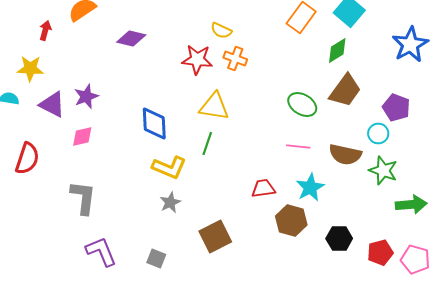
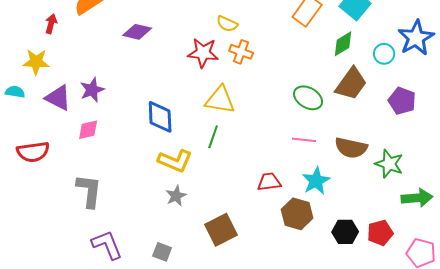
cyan circle: (378, 134) -> (384, 54), moved
red semicircle: (27, 158) -> (33, 152), turned 64
red pentagon: (380, 252) -> (380, 233), moved

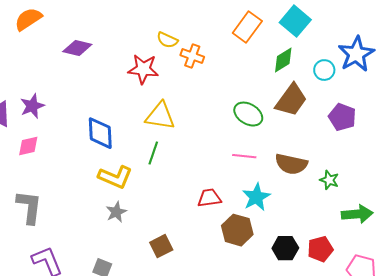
orange cross: (241, 52) -> (192, 56), moved
green star: (389, 164) -> (329, 180), size x0.7
brown square: (221, 230) -> (161, 246), size x0.7

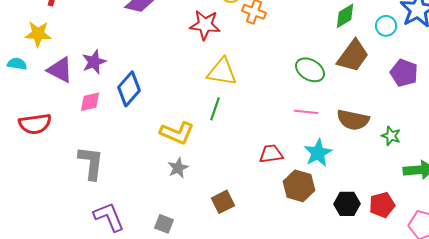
blue diamond: (100, 133) -> (129, 89), moved, turned 44

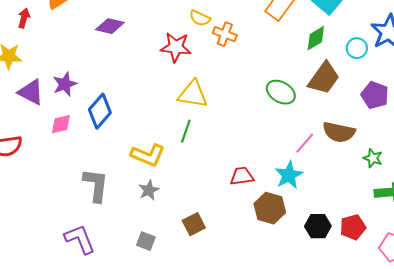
pink line: (306, 112) -> (305, 143), moved, turned -55
brown semicircle: (353, 120) -> (339, 132), moved
green star: (391, 136) -> (373, 158), moved
gray L-shape: (91, 163) -> (96, 185), moved
gray square: (164, 224) -> (146, 241), moved

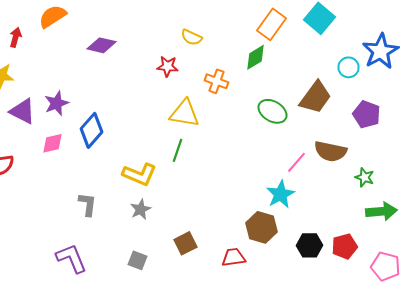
orange cross: (225, 34) -> (216, 81), moved
green diamond: (316, 38) -> (256, 57), moved
red star: (176, 47) -> (168, 66), size x0.7
red trapezoid: (242, 176) -> (234, 257), moved
gray L-shape: (96, 185) -> (88, 204), size x0.7

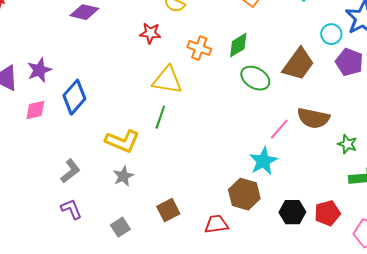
green diamond: (256, 57) -> (238, 45), moved
purple pentagon: (366, 114) -> (349, 62), moved
gray L-shape: (88, 204) -> (70, 171), turned 45
purple L-shape: (72, 258) -> (71, 209), moved, size x0.7
gray square: (138, 260) -> (120, 227), turned 36

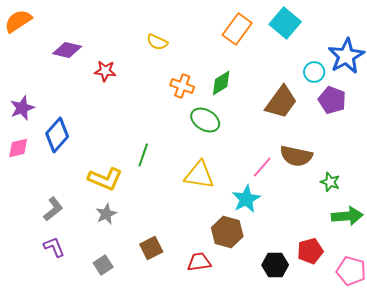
red star: (150, 33) -> (105, 71), moved
green ellipse: (255, 78) -> (205, 120), moved
yellow triangle: (167, 80) -> (199, 175), moved
black hexagon: (292, 212) -> (275, 265), moved

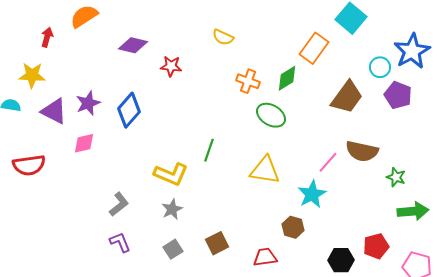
orange rectangle: (237, 29) -> (314, 48), moved
blue diamond: (57, 135) -> (129, 110), moved
brown hexagon: (227, 232) -> (293, 227), size x0.7
gray square: (103, 265) -> (173, 249), moved

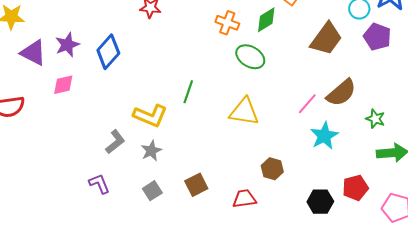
brown semicircle: (362, 151) -> (341, 93), turned -52
cyan star: (312, 194) -> (324, 136), moved
gray L-shape: (119, 204) -> (115, 142), moved

